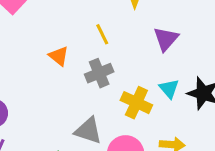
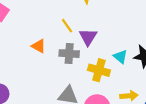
purple triangle: (166, 39) -> (88, 37), moved
gray cross: (99, 73) -> (69, 54), turned 36

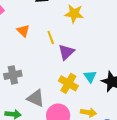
orange triangle: (39, 46) -> (23, 31), moved
gray cross: (69, 54) -> (13, 75), moved, turned -30

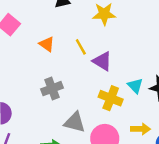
purple triangle: (66, 52) -> (102, 61), turned -36
gray cross: (13, 75) -> (52, 89), moved

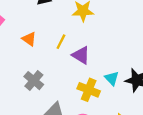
yellow line: (81, 47) -> (61, 42), turned 56
gray cross: (52, 89) -> (34, 81), turned -30

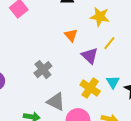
orange triangle: (29, 39) -> (71, 35), moved
yellow line: (61, 42) -> (109, 43), moved

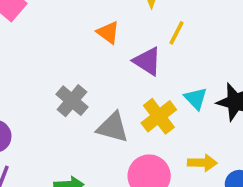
yellow cross: (90, 88) -> (159, 116), turned 30
gray triangle: (56, 102) -> (113, 127), moved

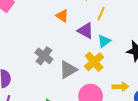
cyan triangle: (196, 98) -> (104, 41), moved, turned 40
gray triangle: (113, 127) -> (68, 70), turned -42

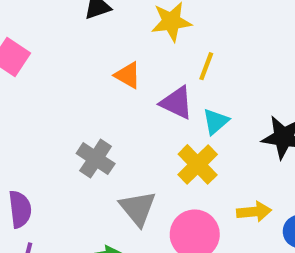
gray triangle: (68, 70) -> (138, 208), moved, turned -36

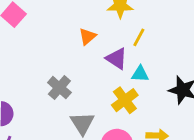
orange triangle: (128, 75) -> (87, 36), turned 42
cyan triangle: (216, 121) -> (140, 74), turned 36

